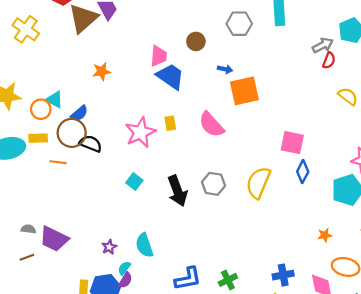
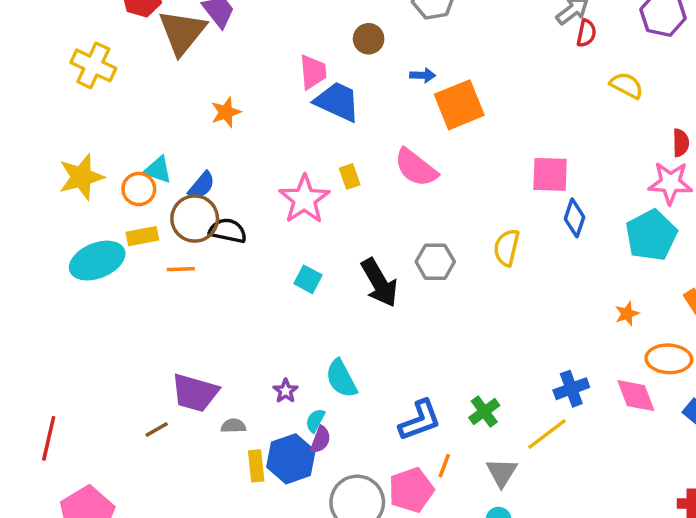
yellow semicircle: (258, 183) -> (507, 248), size x0.7
gray semicircle: (28, 229) -> (233, 426), moved

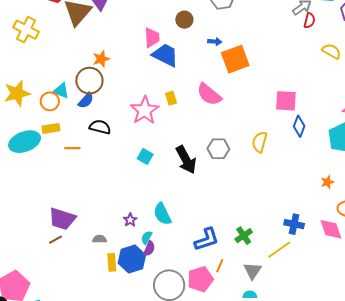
brown circle: (195, 219) -> (89, 81), moved
blue cross: (571, 389) -> (294, 224), turned 30
purple trapezoid: (195, 393) -> (62, 219), moved

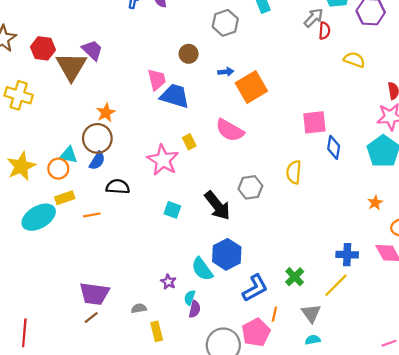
blue hexagon: (132, 259) -> (227, 254), moved

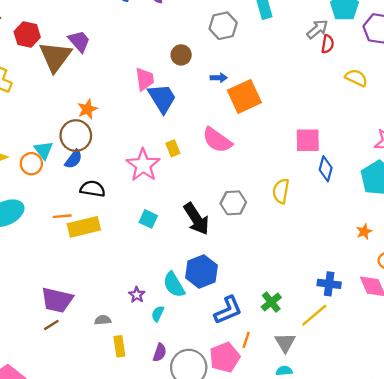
blue trapezoid: (175, 96) -> (162, 98), turned 36
cyan triangle: (69, 155) -> (44, 150), turned 36
yellow rectangle: (65, 198) -> (84, 227), moved, size x1.5
purple semicircle: (195, 309) -> (160, 352), moved

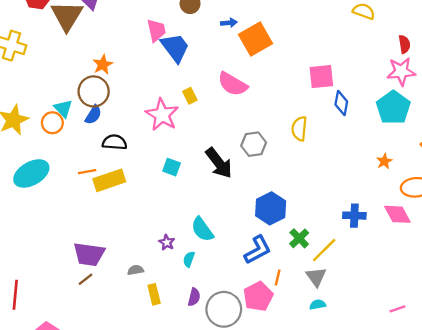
blue hexagon: (201, 272) -> (271, 208), moved
yellow line: (314, 315) -> (324, 250), moved

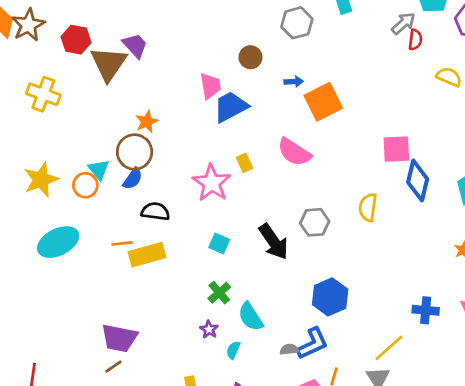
blue trapezoid: (175, 48) -> (231, 107), turned -84
blue diamond: (341, 103) -> (418, 181), size x1.4
green cross: (299, 238) -> (219, 293), moved
gray semicircle: (136, 270) -> (289, 349), moved

